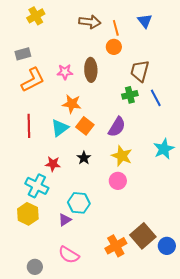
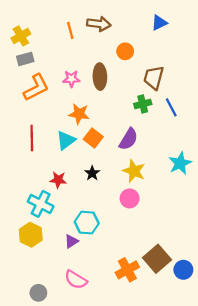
yellow cross: (36, 16) -> (21, 36), moved
blue triangle: (145, 21) -> (159, 23), turned 42
orange line: (116, 28) -> (70, 30), moved

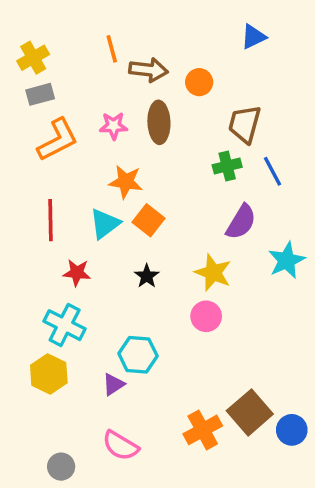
brown arrow: (99, 24) -> (148, 70), moved
purple semicircle: (128, 139) -> (241, 222), moved
red star: (58, 180) -> (77, 273), moved

